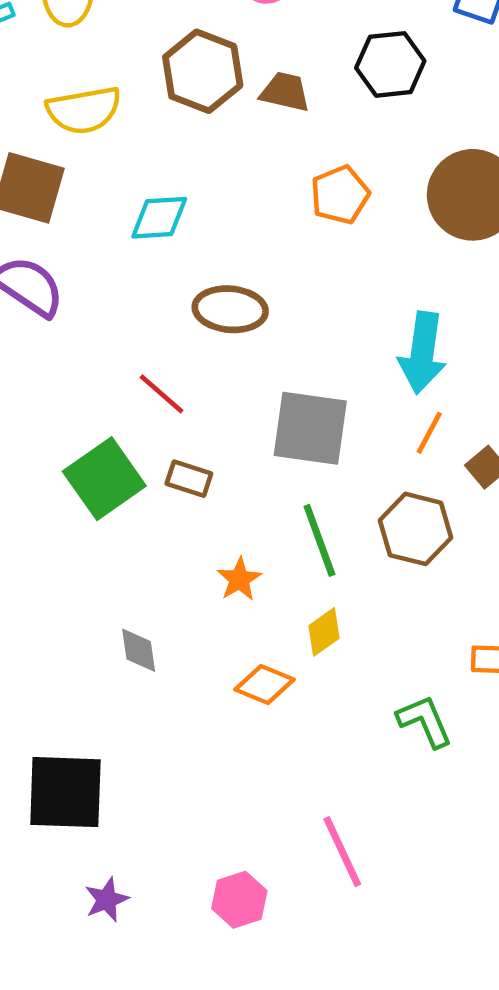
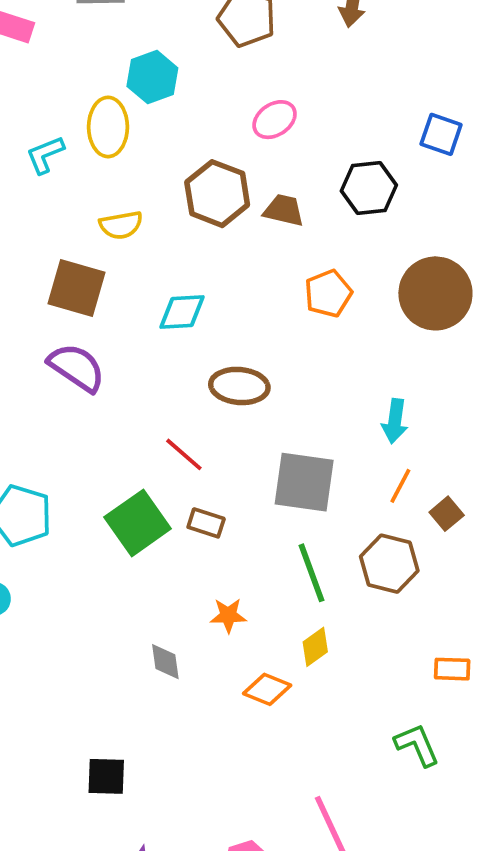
yellow semicircle: (84, 110) -> (121, 225), size x0.7
cyan arrow: (422, 353) -> (395, 421), size x0.7
orange star: (239, 579) -> (228, 615), moved, turned 30
green L-shape: (425, 721) -> (417, 745), moved
black square: (65, 792) -> (106, 776), size x0.6

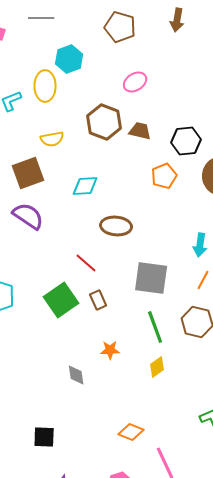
black hexagon: (369, 188) -> (186, 141), moved
brown square: (77, 288) -> (28, 173), turned -36
brown rectangle: (206, 523) -> (98, 300), turned 48
orange diamond: (267, 689) -> (131, 432), moved

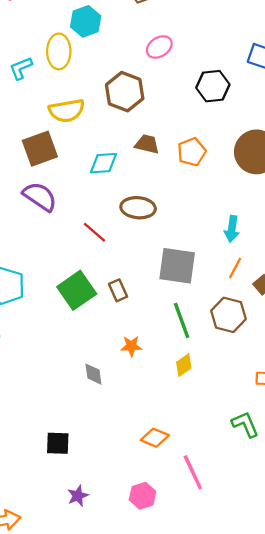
brown trapezoid: (140, 131) -> (147, 144), moved
yellow semicircle: (52, 139) -> (67, 111), size x1.4
black hexagon: (186, 141) -> (213, 86), moved
red line: (86, 263) -> (95, 232), moved

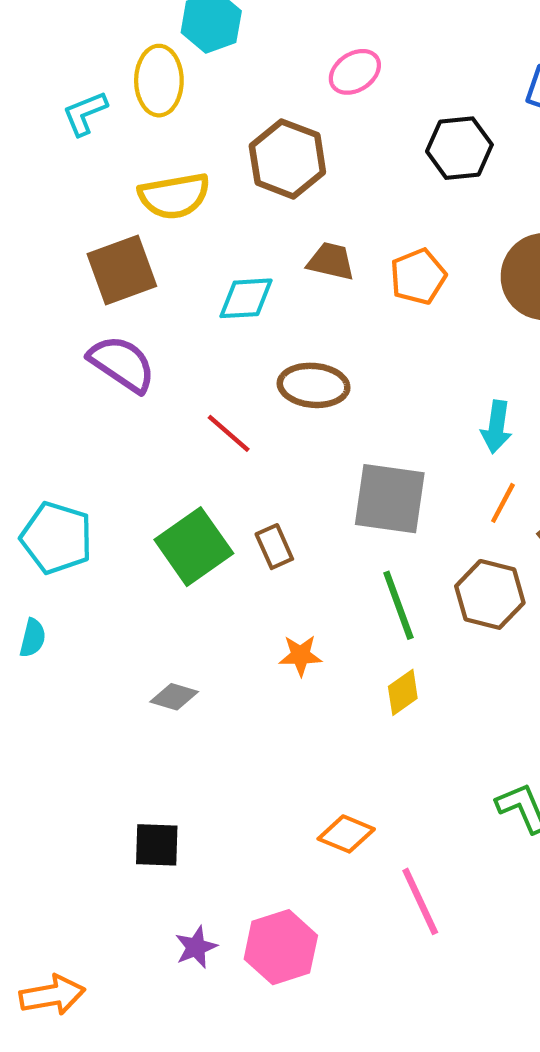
gray diamond: (93, 374) -> (174, 697), moved, turned -65
pink hexagon: (143, 496) -> (281, 947), moved, size x1.4

